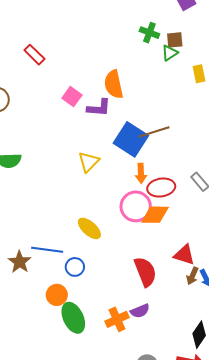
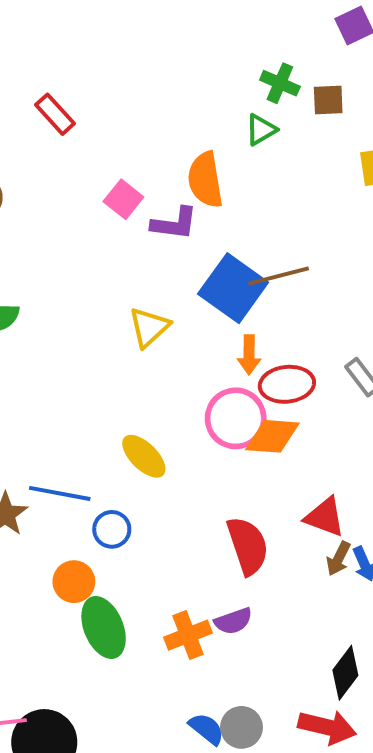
green triangle: (170, 53) -> (261, 130), moved

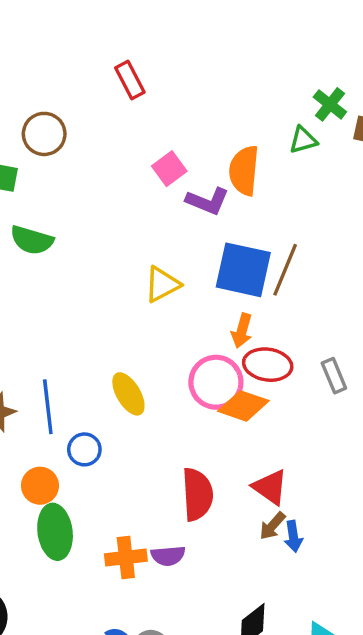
brown line: (279, 276) -> (285, 270), turned -68
blue square: (233, 288) -> (243, 270), turned -38
blue line: (60, 493) -> (48, 407), turned 58

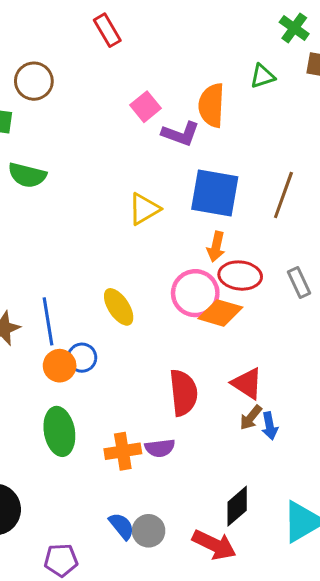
green cross: (330, 104) -> (294, 28), moved
brown line: (285, 270) -> (283, 195), moved
orange circle: (40, 486) -> (60, 366), moved

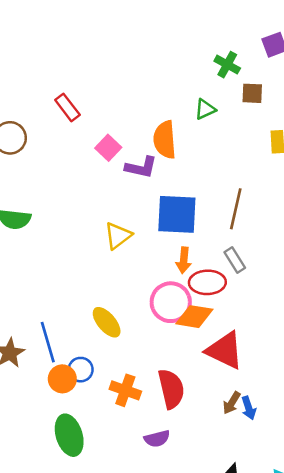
red rectangle: (107, 30) -> (67, 107), moved
gray rectangle: (299, 283) -> (235, 260), moved
red triangle: (247, 383) -> (225, 350), moved, size x1.4
orange cross: (123, 451) -> (125, 390), moved, turned 36

